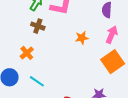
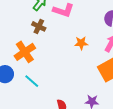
orange cross: (27, 53) -> (25, 52), size x1.5

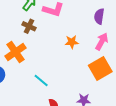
cyan line: (32, 81) -> (41, 80), moved

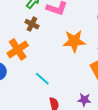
orange star: (72, 42) -> (74, 41), size x1.6

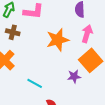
purple star: (84, 100) -> (74, 77), moved

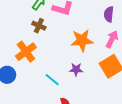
purple star: (74, 77) -> (76, 69), moved

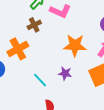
brown cross: (39, 26) -> (34, 25), turned 32

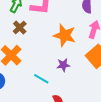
orange star: (75, 45) -> (65, 35), turned 30

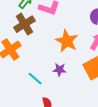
brown cross: (20, 27) -> (24, 24), size x1.5

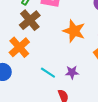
purple star: (60, 70) -> (72, 72), moved

